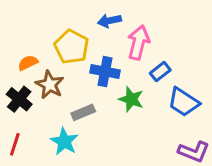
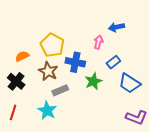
blue arrow: (109, 21) -> (116, 27), moved
pink arrow: (138, 42) -> (98, 42), size x0.6
brown star: (50, 85) -> (48, 71), moved
green star: (131, 99) -> (93, 81), turned 30

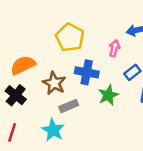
yellow pentagon: (52, 45) -> (70, 37), moved
orange semicircle: (22, 56) -> (23, 65), size x1.5

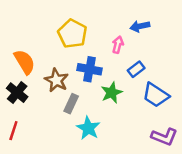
orange semicircle: (23, 65) -> (24, 62), turned 85
gray rectangle: (69, 106) -> (71, 104), turned -42
cyan star: (53, 130) -> (88, 128), moved

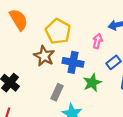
orange semicircle: (24, 62) -> (19, 20), moved
brown star: (56, 80) -> (44, 56), moved

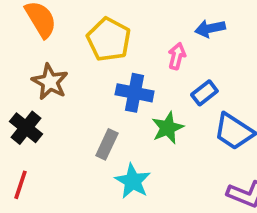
brown star: (44, 56) -> (50, 82), moved

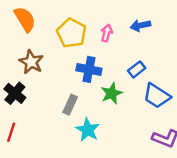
pink arrow: (177, 56) -> (107, 33), moved

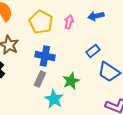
blue cross: (89, 69) -> (45, 56), moved
green star: (112, 93) -> (71, 81), moved

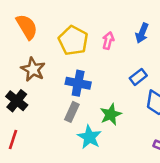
blue arrow: (96, 16) -> (142, 33), turned -56

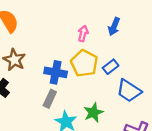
yellow pentagon: (73, 41) -> (84, 63), moved
green star: (111, 114) -> (93, 113), moved

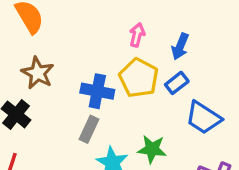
blue arrow: (114, 27) -> (180, 46), moved
green star: (93, 113) -> (152, 149), turned 30

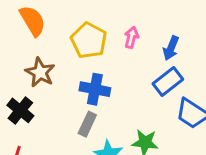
yellow pentagon: (139, 78) -> (89, 40), moved
blue rectangle: (177, 83) -> (168, 82), size x1.4

